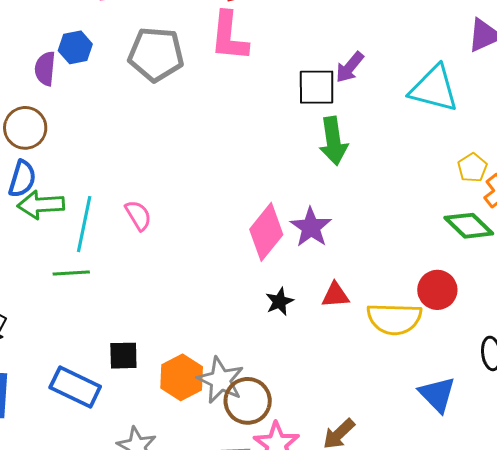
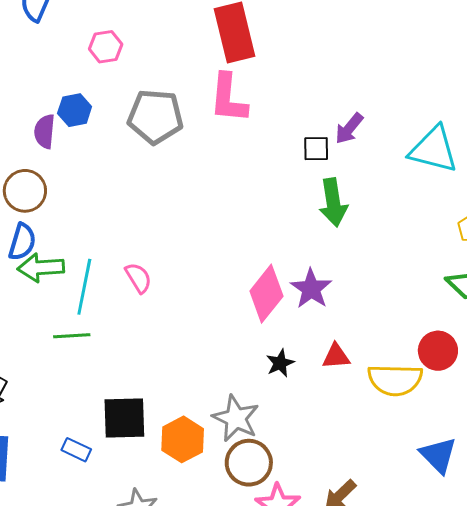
black square: (317, 87) -> (316, 149), size x0.7
black square: (123, 356) -> (124, 418), size x1.5
gray star: (221, 380) -> (236, 418), moved
blue rectangle: (75, 387) -> (76, 450), size x0.6

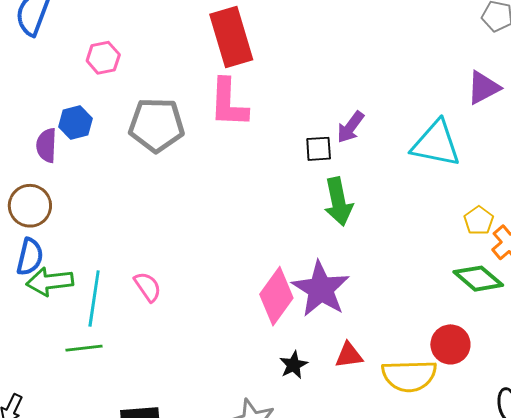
purple star: (311, 289) -> (321, 289), size x1.4

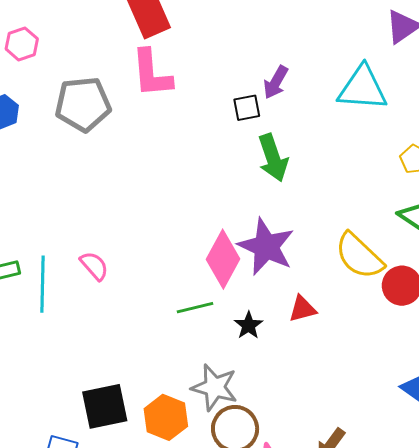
green line: (84, 348) -> (195, 308), moved
yellow semicircle: (409, 376) -> (359, 256), moved, turned 52

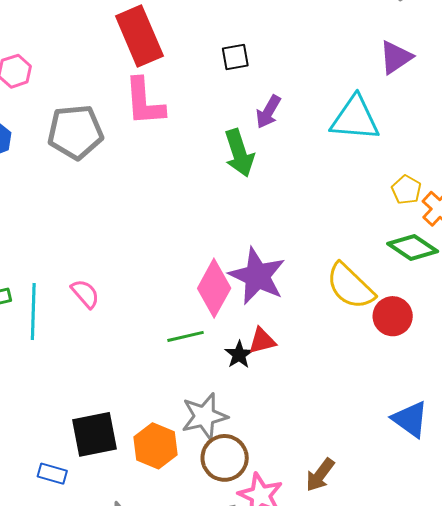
black square: (247, 108) -> (235, 57), moved
green arrow: (273, 158) -> (239, 153), moved
red triangle: (302, 309) -> (262, 341), moved
gray star: (215, 387) -> (204, 416), turned -30

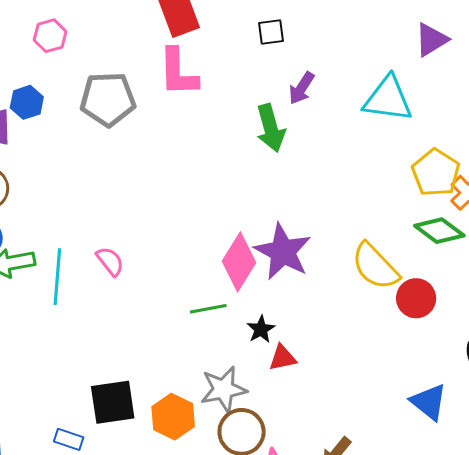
yellow pentagon: (406, 190) -> (436, 173), size x1.6
red triangle: (262, 341) -> (283, 358), moved

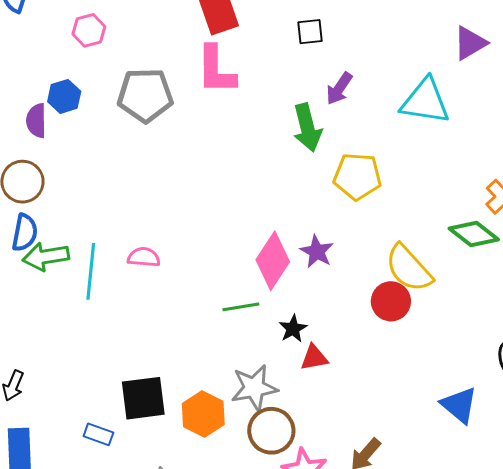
yellow pentagon: (436, 173) -> (357, 176), moved, turned -30
purple star: (283, 252) -> (317, 252), size x0.6
pink semicircle: (110, 261) -> (144, 257), turned -48
red circle: (416, 298) -> (391, 301), moved

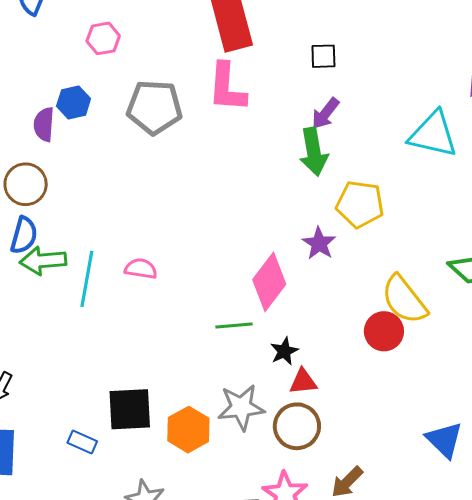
purple arrow: (339, 89) -> (325, 114), moved
purple star: (317, 252) -> (319, 243), moved
brown circle: (271, 431) -> (297, 426), moved

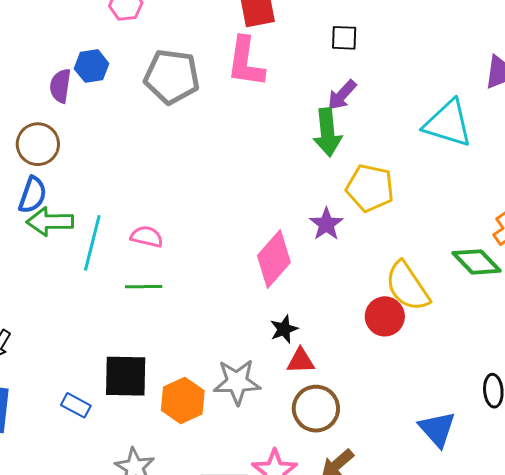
green line: (234, 326) -> (144, 287), moved
brown circle: (297, 426) -> (316, 409), moved

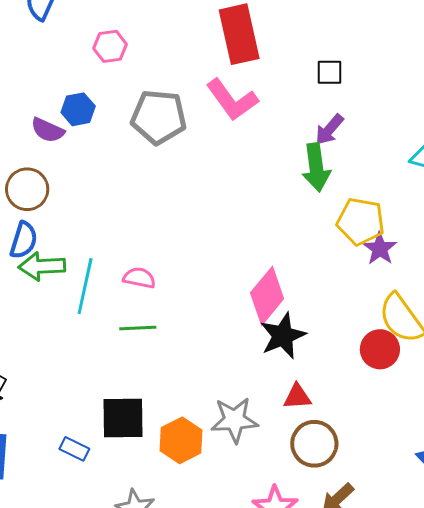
pink L-shape: (246, 62) -> (232, 100), turned -42
purple semicircle: (60, 86) -> (48, 130), turned -72
purple star: (326, 224) -> (380, 249), moved
black star: (284, 329) -> (283, 336), moved, size x1.6

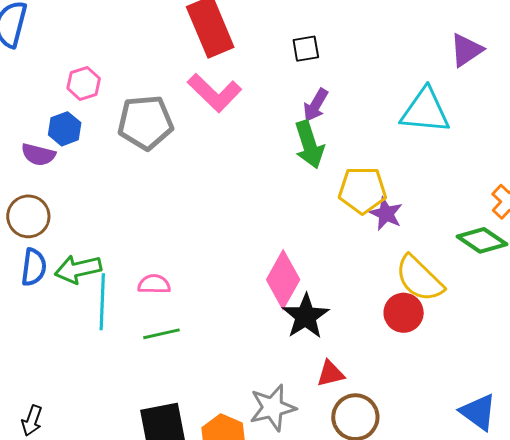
pink hexagon: (110, 46) -> (84, 83), moved
green arrow: (42, 266) -> (78, 269), moved

